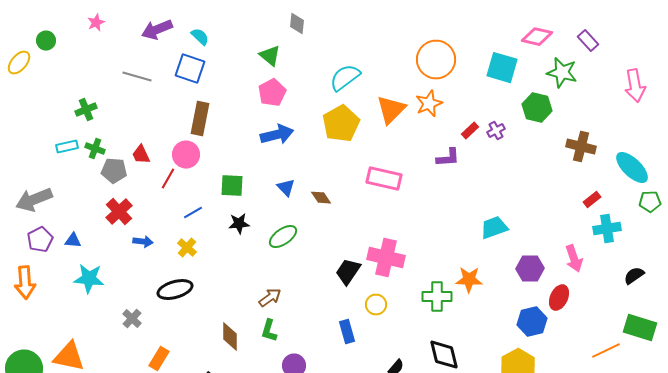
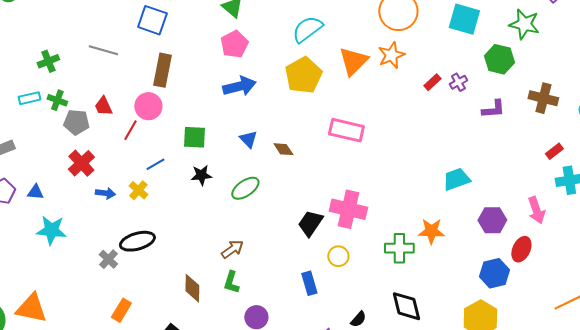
gray line: (137, 77) -> (103, 50), moved
purple L-shape: (448, 158) -> (493, 109), moved
yellow cross: (187, 248) -> (138, 190), moved
gray cross: (132, 319) -> (108, 259), moved

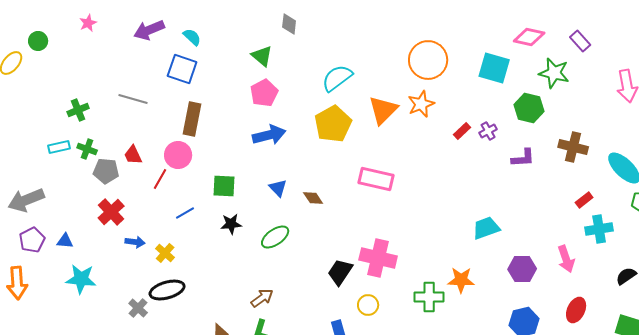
yellow cross: (138, 190) -> (165, 253), moved
red ellipse: (521, 249) -> (576, 310), moved

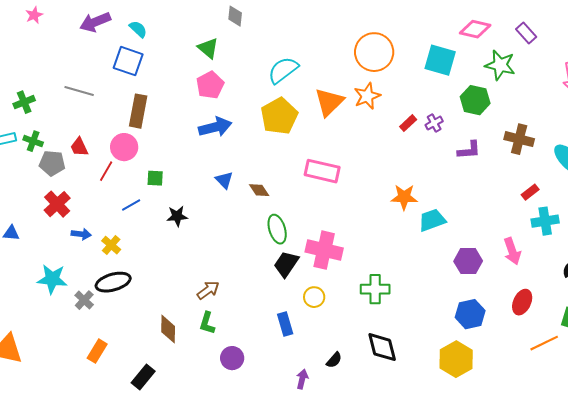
green square: (224, 186) -> (155, 178), moved, size x0.7
green ellipse: (275, 237) -> (277, 229), moved, turned -72
cyan star: (81, 279) -> (52, 279), moved
orange star: (461, 280) -> (404, 197), moved

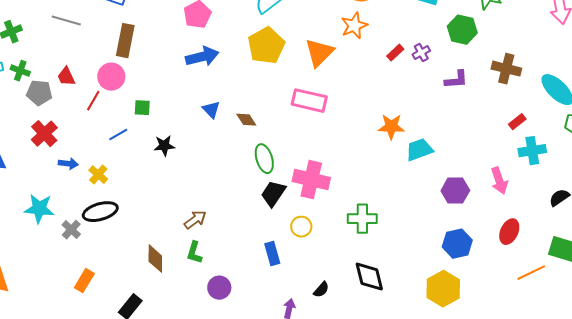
orange triangle: (329, 102) -> (319, 53), moved

